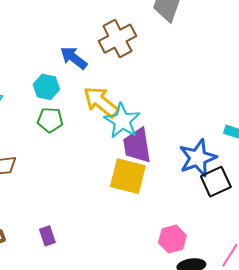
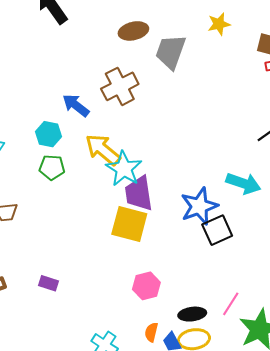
purple rectangle: (47, 236) -> (48, 283), turned -54
pink hexagon: (172, 239) -> (146, 286), moved

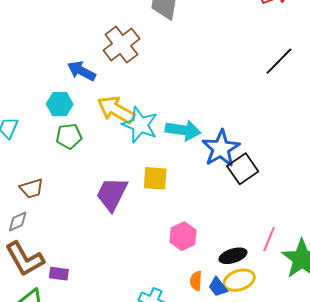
cyan arrow: (243, 183) -> (183, 130), moved
purple trapezoid: (139, 193) -> (112, 194), moved, turned 45
yellow square: (129, 224) -> (155, 178), size x0.7
purple rectangle: (48, 283) -> (59, 274), moved

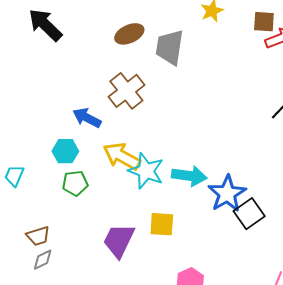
gray diamond: (18, 222) -> (43, 260), moved

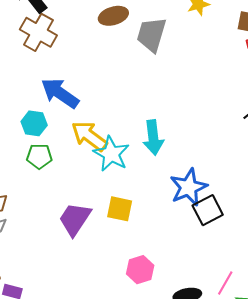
brown cross: (126, 91) -> (38, 32), moved, turned -30
blue arrow: (87, 118) -> (60, 93), size x1.4
cyan arrow: (189, 176) -> (153, 138), moved, turned 68

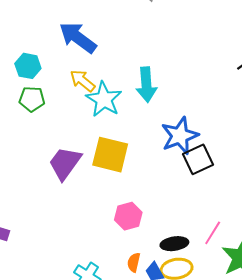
blue arrow: (60, 93) -> (78, 38), moved
yellow arrow: (89, 136) -> (82, 81), size x0.7
yellow square: (120, 209) -> (110, 155), size x1.4

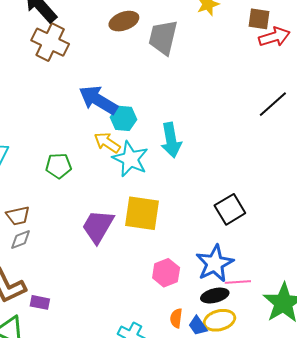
cyan hexagon: (28, 66) -> (124, 118), moved
blue star: (180, 136) -> (215, 263), moved
pink line: (213, 233) -> (238, 282), moved, turned 60

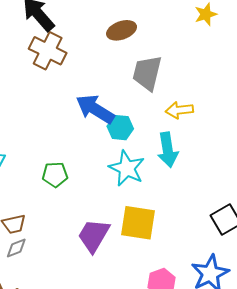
gray trapezoid: (163, 37) -> (147, 73), moved
yellow arrow: (107, 142) -> (179, 110), moved, turned -40

